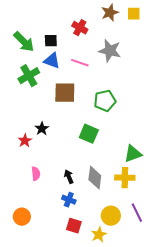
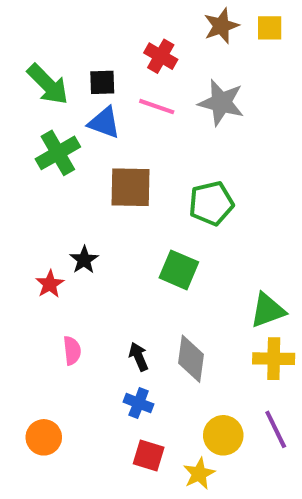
pink line: (80, 63) -> (157, 107), moved
yellow cross: (125, 178) -> (274, 359), moved

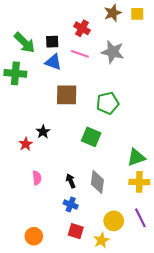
green cross: (58, 153) -> (15, 73), moved, turned 35
orange circle: (44, 437) -> (34, 236), moved

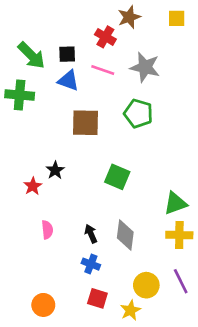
brown star: (113, 13) -> (129, 17), moved
green pentagon: (108, 103) -> (138, 113), moved, turned 30

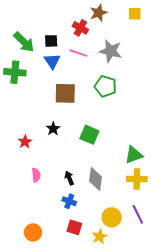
blue triangle: (68, 80) -> (52, 61), turned 36
black star: (55, 170) -> (53, 129), moved

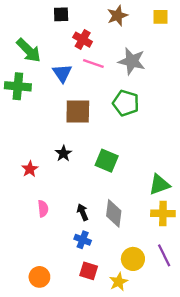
red cross: (80, 28) -> (83, 40), moved
black square: (51, 41) -> (61, 14), moved

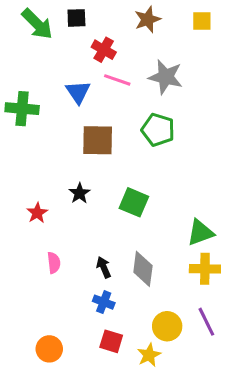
green arrow: (29, 50) -> (37, 24), moved

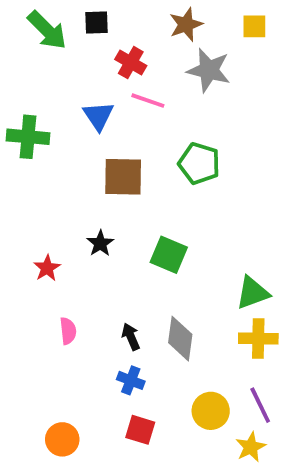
gray star: (166, 77) -> (209, 70), moved
yellow star: (149, 355) -> (251, 447), moved

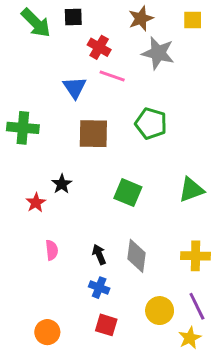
green cross: (28, 137) -> (23, 128), moved
black star: (100, 243) -> (62, 184), moved
green triangle: (253, 293) -> (191, 190), moved

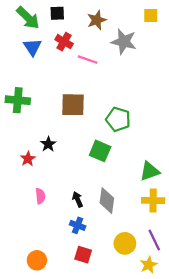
brown star: (141, 19) -> (97, 20), moved
red cross: (99, 47) -> (64, 42), moved
blue triangle: (75, 88) -> (32, 47), moved
green pentagon: (151, 124) -> (118, 119), moved
green triangle: (191, 190) -> (150, 171), moved

